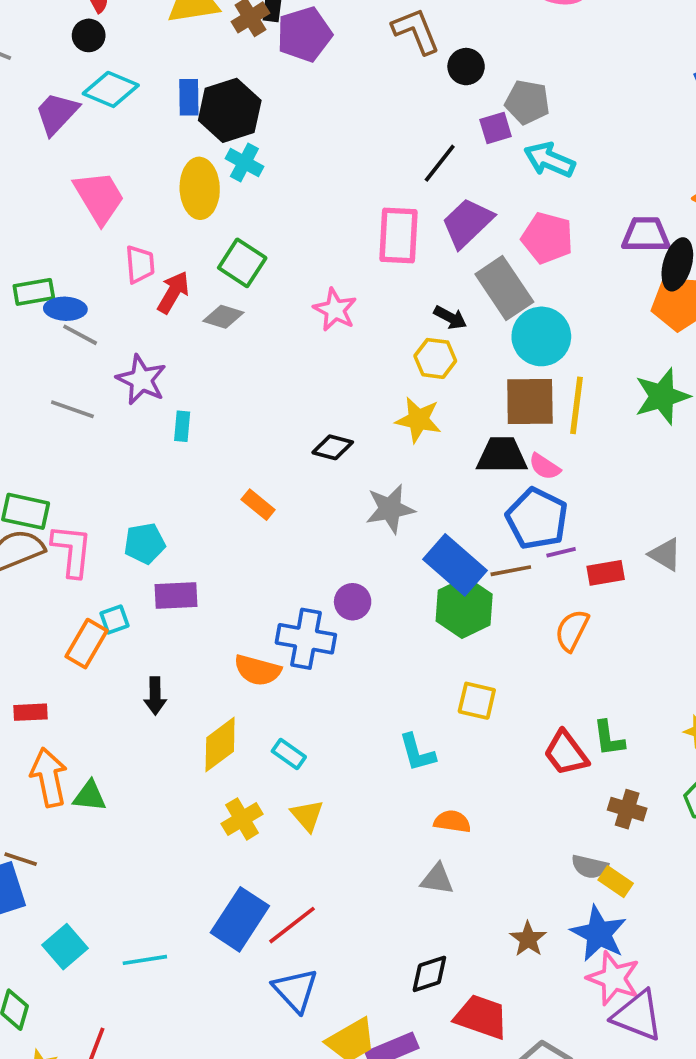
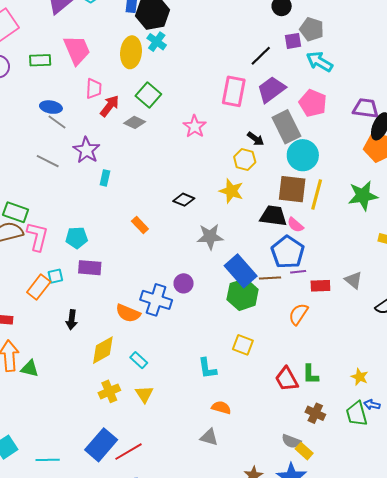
green rectangle: (34, 292) -> (40, 60), moved

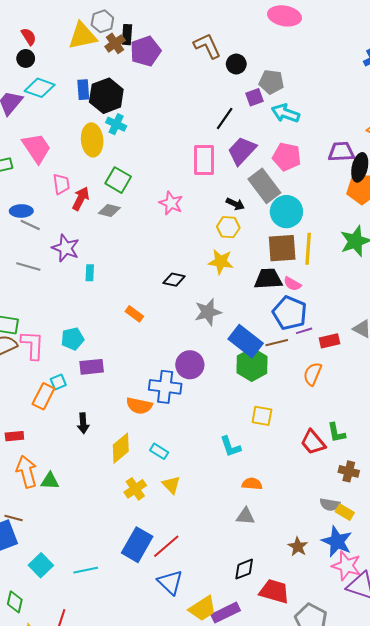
purple circle: (184, 283) -> (190, 365), size x1.4

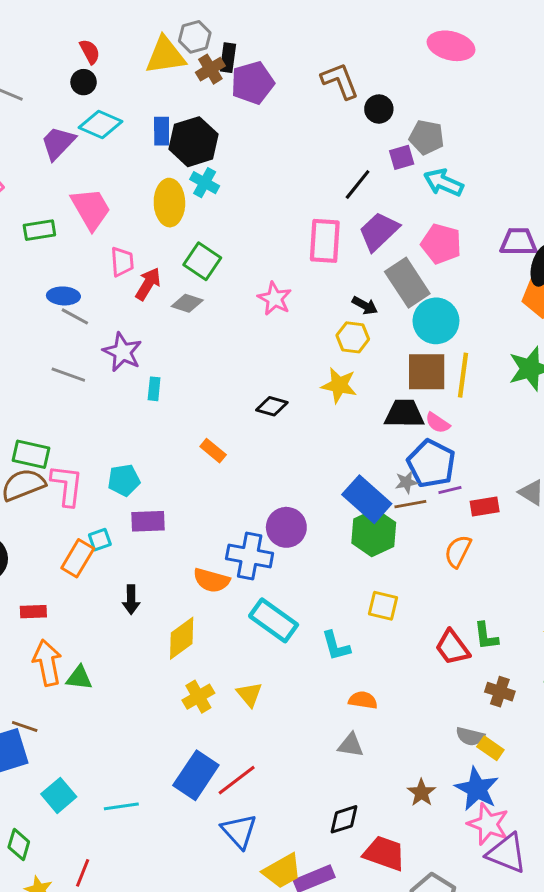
gray star: (208, 312) -> (406, 482), moved, size x0.6
cyan rectangle: (159, 451) -> (274, 620), moved, size x1.8

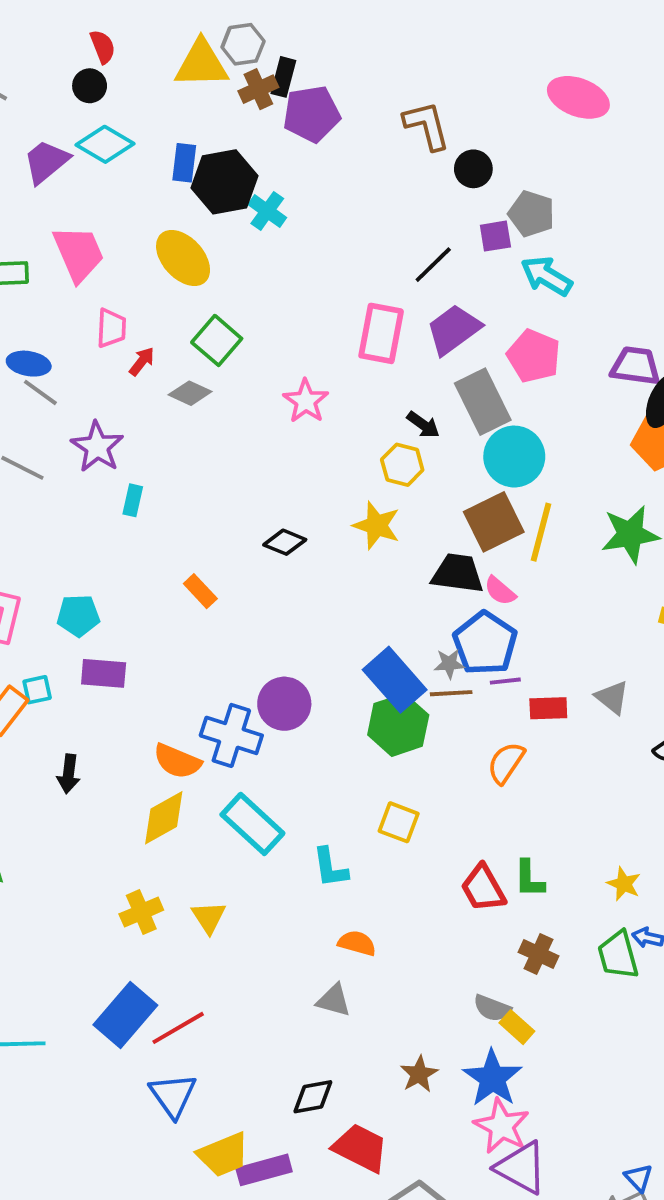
cyan cross: (205, 183) -> (267, 211), moved
yellow ellipse: (169, 203) -> (183, 258), turned -48
red arrow: (148, 284) -> (142, 361), size x0.7
brown square: (427, 372) -> (494, 522), turned -33
yellow diamond: (182, 638) -> (164, 818), moved

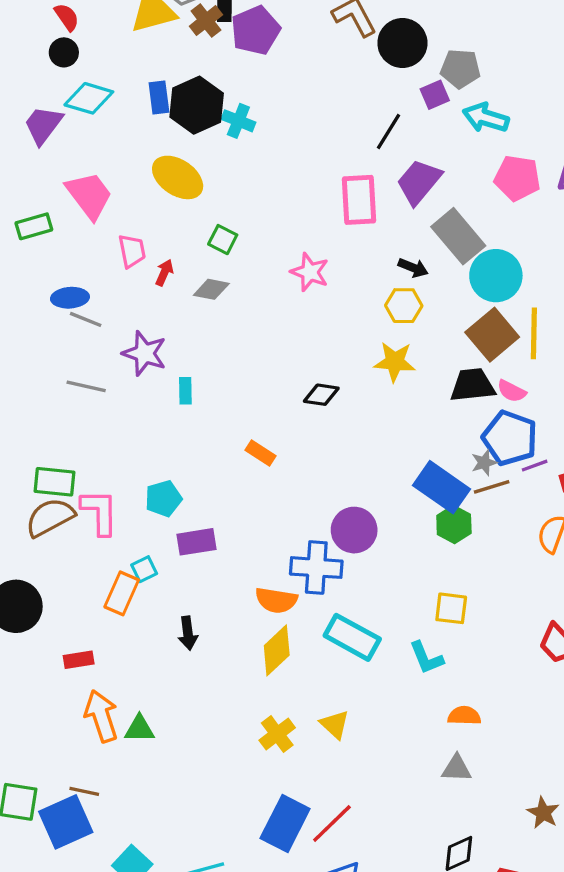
black circle: (473, 169) -> (402, 43), size x1.5
green square: (217, 340) -> (223, 240), size x0.7
pink pentagon: (534, 356) -> (517, 178), moved
green hexagon: (398, 725) -> (454, 524), size x0.7
yellow square: (399, 822) -> (451, 608), moved

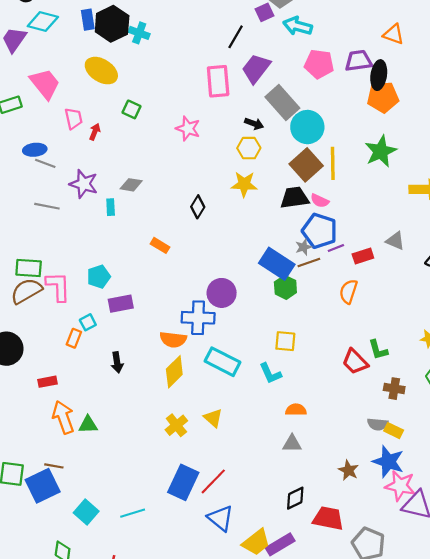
gray diamond: (211, 289) -> (131, 185), moved
black diamond: (321, 395) -> (198, 207), turned -65
orange rectangle: (122, 593) -> (74, 338), size x0.7

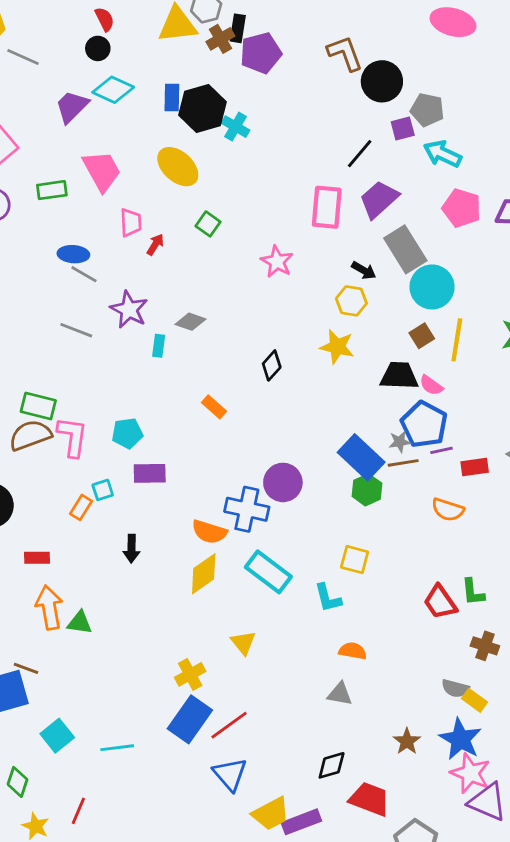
brown square: (306, 165) -> (422, 336), size x0.6
orange semicircle: (348, 291) -> (448, 510), turned -100
yellow cross: (176, 425) -> (190, 674), moved

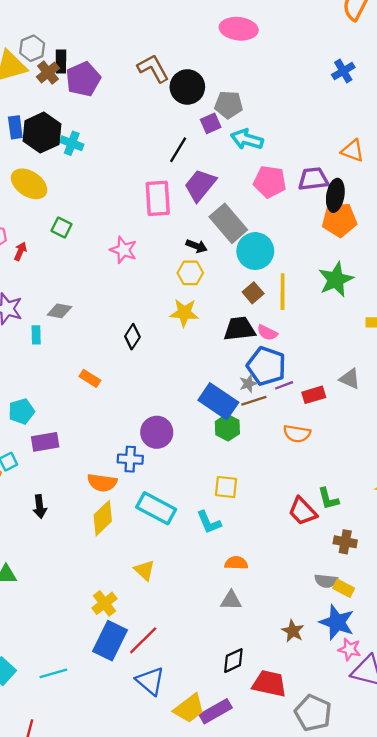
blue cross: (247, 509) -> (130, 459), size x0.7
pink star: (470, 773) -> (350, 649), size x0.7

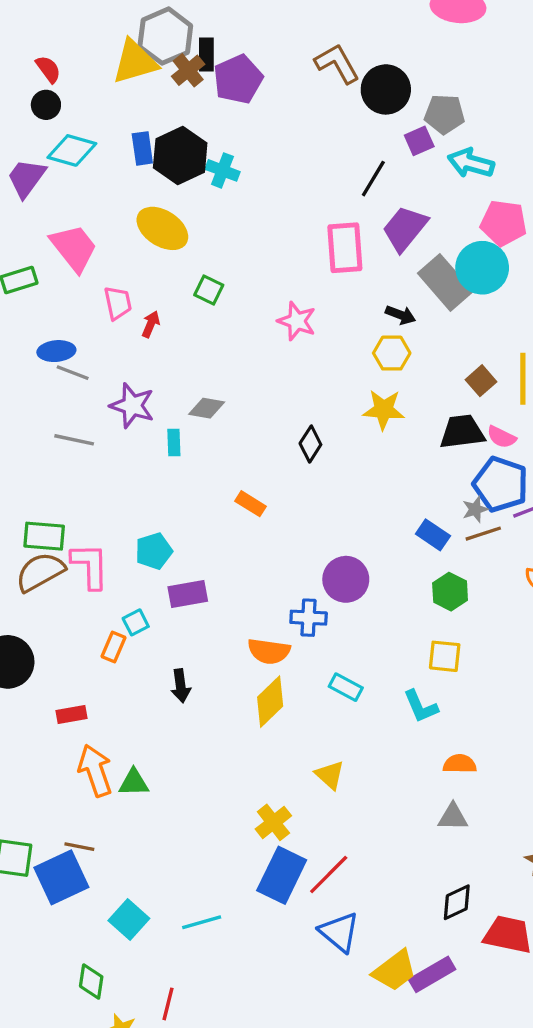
gray hexagon: (32, 48) -> (165, 36), size x1.5
cyan circle: (255, 251) -> (482, 268), moved
blue rectangle: (218, 401) -> (433, 535), size x0.6
green hexagon: (227, 428) -> (450, 592), moved
cyan rectangle: (156, 508) -> (346, 687), size x0.6

